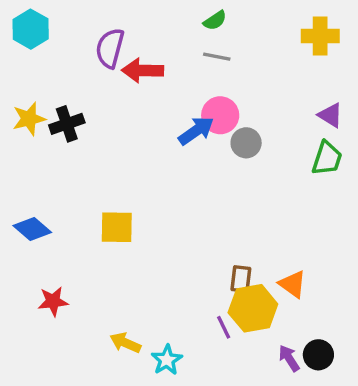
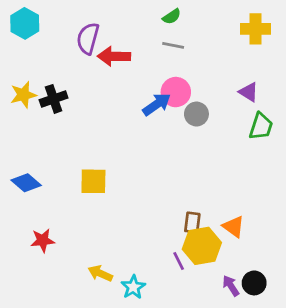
purple triangle: (330, 115) -> (249, 92), moved

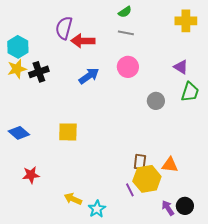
cyan hexagon: (25, 23) -> (18, 47), moved
blue arrow: (157, 104) -> (89, 76), moved
gray circle: (196, 114) -> (156, 101), moved
orange triangle: (234, 227) -> (170, 165), turned -30

